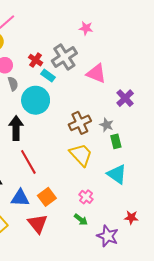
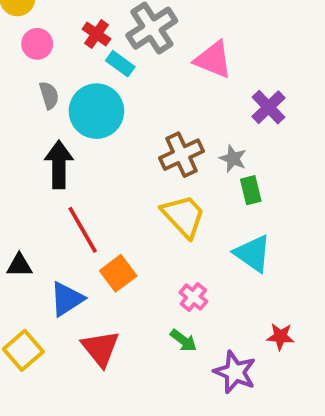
gray semicircle: (13, 84) -> (49, 95), moved
orange square: (47, 197) -> (118, 273), moved
blue triangle: (20, 198) -> (67, 299), turned -36

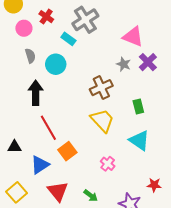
red cross: (96, 34) -> (46, 17), moved
pink triangle: (213, 60) -> (133, 37), moved
cyan circle: (96, 111) -> (56, 64), size x0.7
gray star: (233, 159) -> (124, 64), moved
green arrow: (183, 340) -> (91, 196), moved

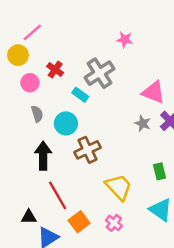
brown cross: (101, 88) -> (88, 150), moved
black triangle: (14, 147) -> (29, 217), moved
pink cross: (108, 164) -> (114, 223), moved

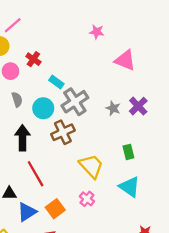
gray cross: (99, 73) -> (75, 102), moved
pink triangle: (153, 92) -> (125, 60), moved
orange square: (79, 222) -> (55, 209), moved

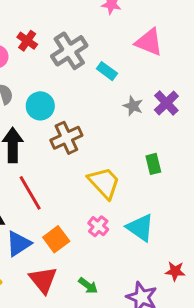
cyan rectangle: (56, 82) -> (107, 71), moved
gray cross: (75, 102) -> (69, 51), moved
cyan triangle: (129, 187) -> (140, 228), moved

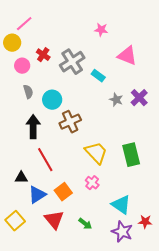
green rectangle: (153, 164) -> (131, 155), moved, size x1.6
cyan triangle: (140, 228) -> (121, 205), moved
red star: (175, 271) -> (145, 222), moved

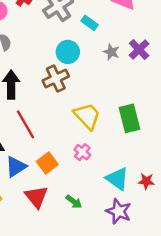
cyan circle: (52, 100) -> (68, 52), moved
red star: (145, 222) -> (146, 181), moved

